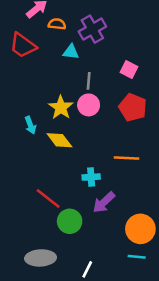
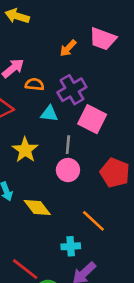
pink square: (129, 70) -> (92, 119), moved, size x1.5
yellow star: (61, 107) -> (25, 150), moved
orange line: (127, 158) -> (93, 221), moved, turned 40

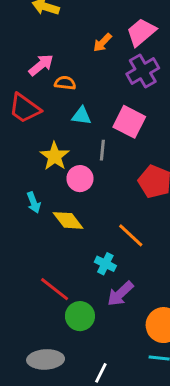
pink trapezoid: (103, 39) -> (141, 32), turned 120
purple cross: (72, 90) -> (143, 71), moved
pink circle: (68, 170) -> (80, 179), moved
cyan cross: (71, 246) -> (105, 264), turned 30

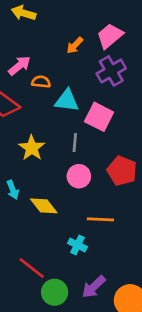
cyan triangle: (81, 116) -> (67, 101), moved, size x1.4
pink circle: (80, 179) -> (79, 176), moved
orange line: (131, 235) -> (100, 219), turned -40
purple arrow: (120, 294) -> (94, 287), moved

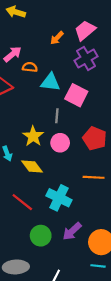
yellow star: (32, 148) -> (33, 136), moved
orange line: (100, 219) -> (94, 177), moved
cyan cross: (77, 245) -> (59, 198), size x1.6
red line: (32, 268) -> (22, 202), moved

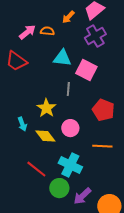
orange semicircle: (30, 67) -> (47, 31), moved
pink circle: (60, 143) -> (70, 128), moved
green circle: (41, 236) -> (59, 188), moved

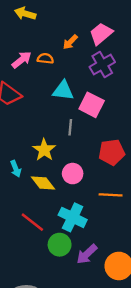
red pentagon: (103, 110) -> (112, 152), turned -30

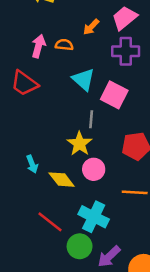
pink arrow: (22, 60) -> (38, 46), turned -36
purple cross: (102, 64) -> (126, 51), turned 30
cyan triangle: (63, 91) -> (83, 79), turned 35
yellow star: (44, 150) -> (80, 144), moved

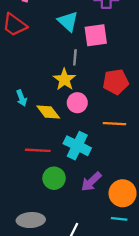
pink square: (114, 95) -> (96, 35), turned -35
red line: (50, 222) -> (38, 150), turned -35
green circle: (80, 246) -> (54, 178), moved

